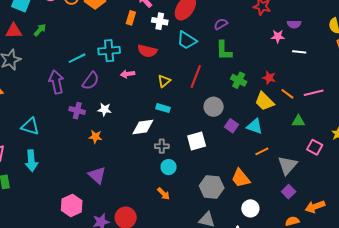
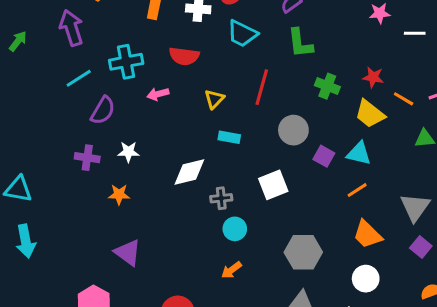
purple arrow: (56, 82) -> (71, 28), moved
cyan rectangle: (163, 108) -> (229, 137), moved
orange line: (262, 151) -> (357, 190), moved
orange trapezoid: (241, 178) -> (368, 234), moved
orange arrow: (164, 194) -> (231, 270), turned 104

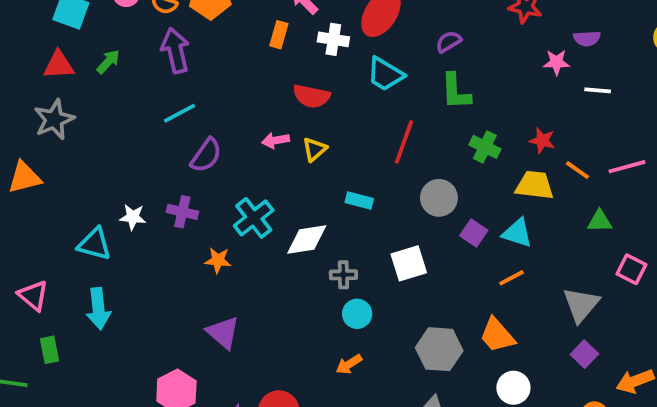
cyan cross: (126, 62) -> (254, 218), moved, turned -32
yellow triangle: (214, 99) -> (314, 149), moved
yellow trapezoid: (370, 114) -> (535, 185), turned 144
white star: (128, 152) -> (133, 217), moved
orange trapezoid: (368, 234) -> (497, 335), moved

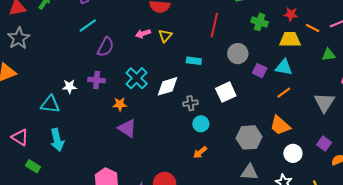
purple triangle: (223, 333) -> (127, 128), moved
green rectangle: (49, 350) -> (33, 166), turned -40
purple square: (584, 354) -> (324, 144), moved

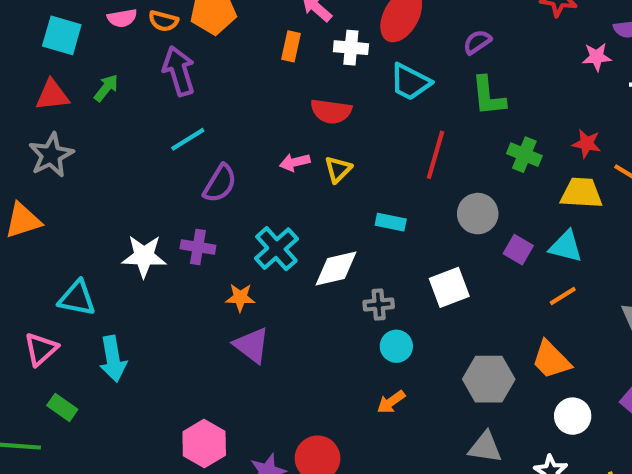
white star: (69, 87) -> (144, 256), size x1.5
cyan triangle: (50, 104) -> (77, 298), moved
pink triangle: (20, 137) -> (41, 349), turned 42

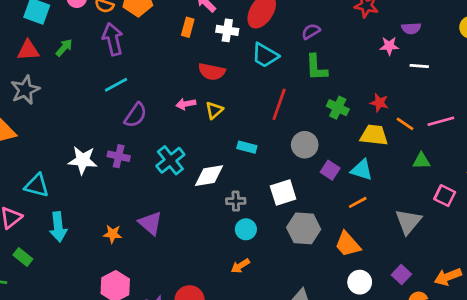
orange star: (240, 297) -> (113, 234), moved
gray hexagon: (489, 379) -> (304, 228), moved

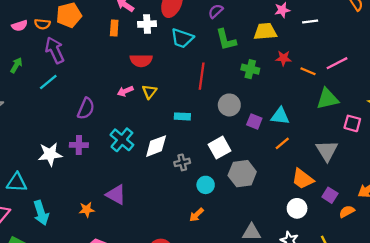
cyan line: (116, 85) -> (48, 82), moved
yellow trapezoid: (374, 135) -> (265, 32), moved
green triangle: (421, 161) -> (327, 99), size x1.5
cyan circle: (246, 229) -> (206, 185), moved
orange trapezoid: (348, 244) -> (303, 179), moved

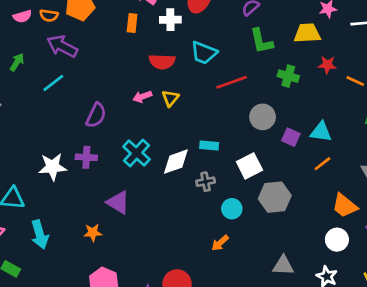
cyan trapezoid: (182, 38) -> (204, 53), moved
purple arrow: (55, 50) -> (62, 46), turned -40
red line: (202, 76) -> (232, 82), turned 60
cyan rectangle: (182, 116) -> (209, 145), moved
purple triangle: (116, 195) -> (118, 202), moved

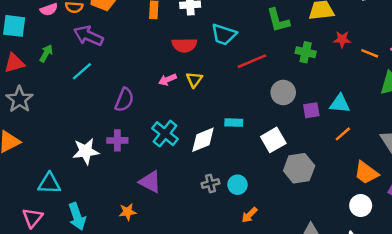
purple square: (291, 137) -> (311, 110), turned -30
gray cross: (206, 182) -> (210, 183), moved
cyan circle: (232, 209) -> (237, 185), moved

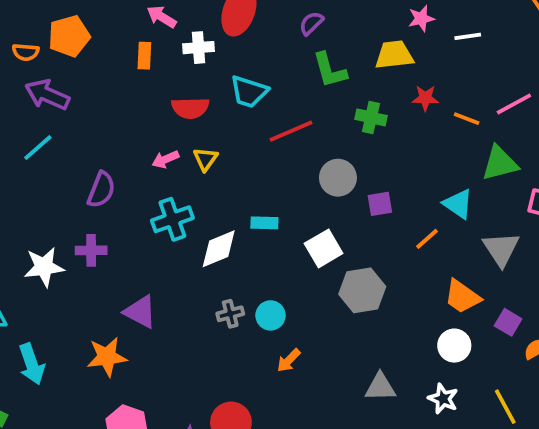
cyan triangle: (340, 104) -> (458, 204), moved, turned 30
cyan cross: (165, 134) -> (172, 219), moved, turned 32
orange star: (128, 212) -> (107, 357), size x1.5

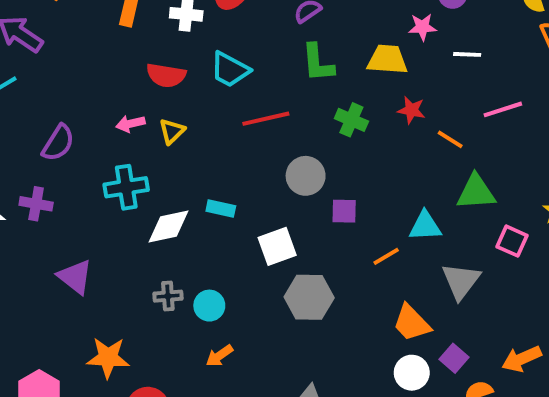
pink line: (514, 104) -> (503, 109), moved
cyan triangle: (458, 204) -> (425, 226), turned -48
white circle: (454, 346) -> (412, 373), moved
orange star: (107, 357) -> (108, 358), moved

